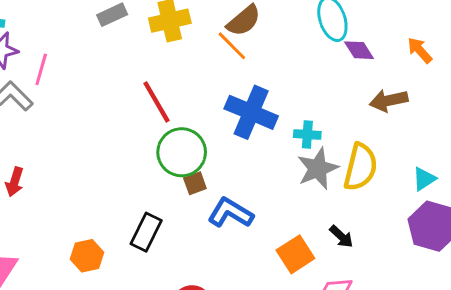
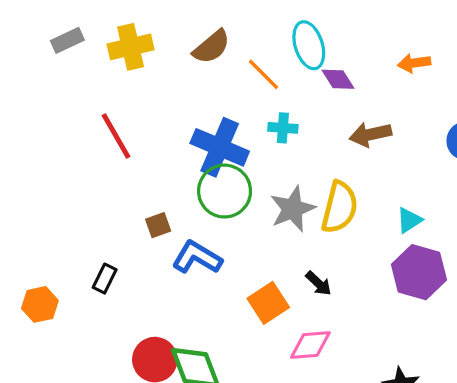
orange line: (232, 46) -> (263, 74), moved
orange arrow: (420, 50) -> (414, 63), moved, turned -56
cyan cross: (307, 135) -> (283, 128), moved
green circle: (182, 152) -> (225, 191), moved
black rectangle: (146, 232) -> (105, 279), size x0.7

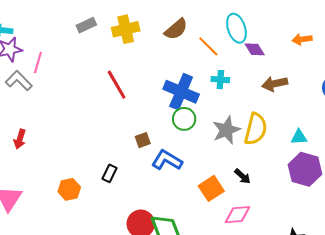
green circle: (225, 191) -> (184, 119), size x0.7
cyan triangle: (409, 220) -> (299, 137), turned 30

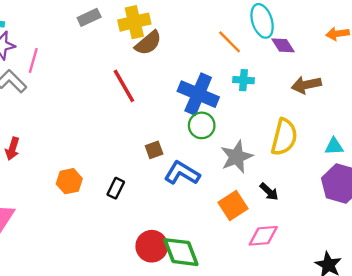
brown semicircle: (176, 29) -> (148, 43), moved
gray star: (226, 130) -> (237, 157), moved
orange hexagon: (69, 189) -> (69, 181), moved

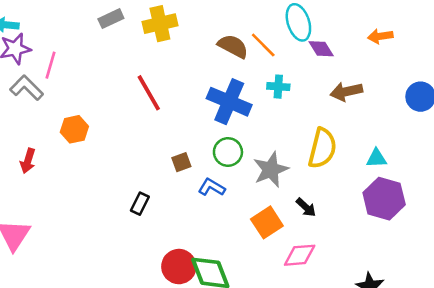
brown semicircle: (148, 43) -> (233, 46), moved, turned -112
green circle: (202, 125) -> (228, 152), moved
blue L-shape: (182, 173) -> (212, 187), size x0.7
orange hexagon: (69, 181) -> (74, 129), moved

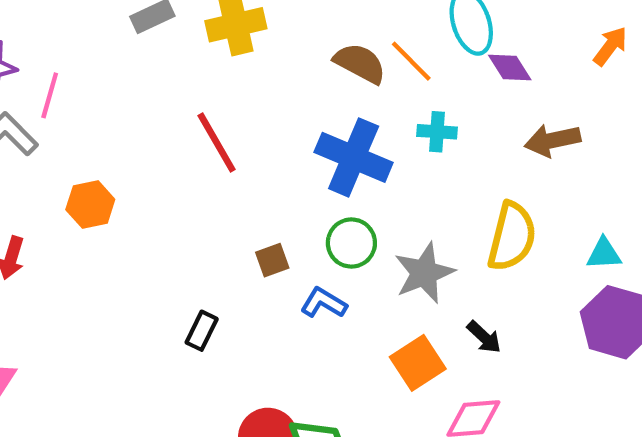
orange arrow: (380, 36) -> (610, 46), turned 135

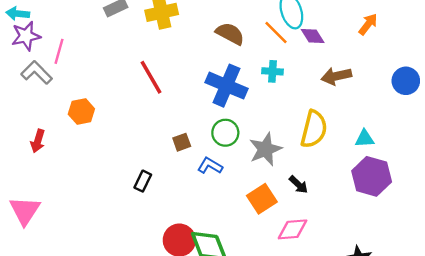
orange line: (411, 61) -> (276, 32), moved

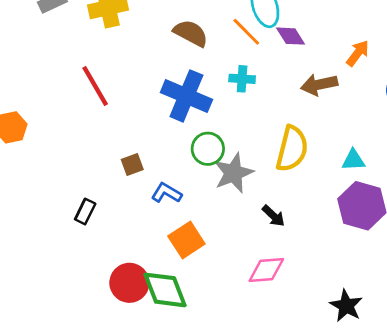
orange arrow: (368, 24) -> (358, 53), moved
green circle: (225, 133) -> (208, 149), moved
orange square: (262, 199) -> (186, 240), moved

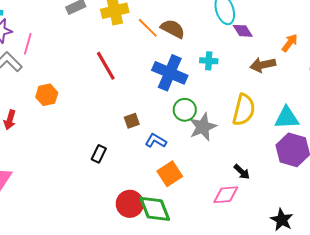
orange line: (246, 32) -> (148, 28), moved
cyan triangle: (353, 160) -> (287, 118), size x1.5
black arrow: (273, 216) -> (242, 172), moved

